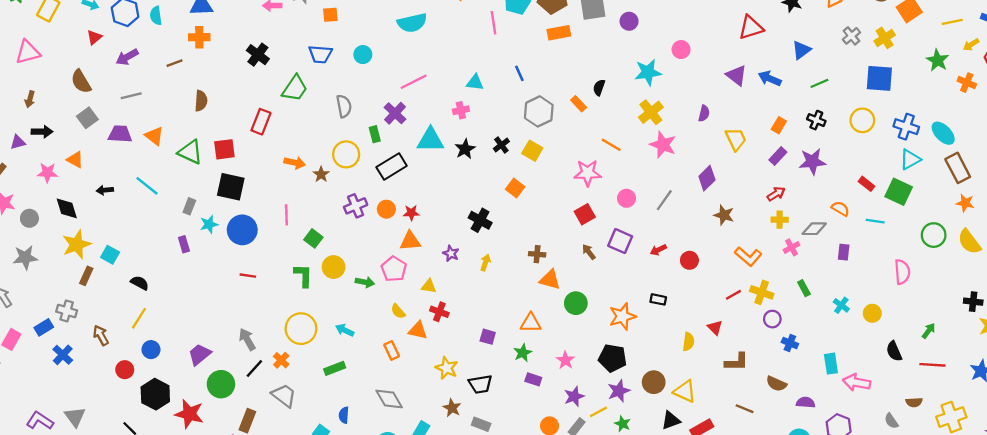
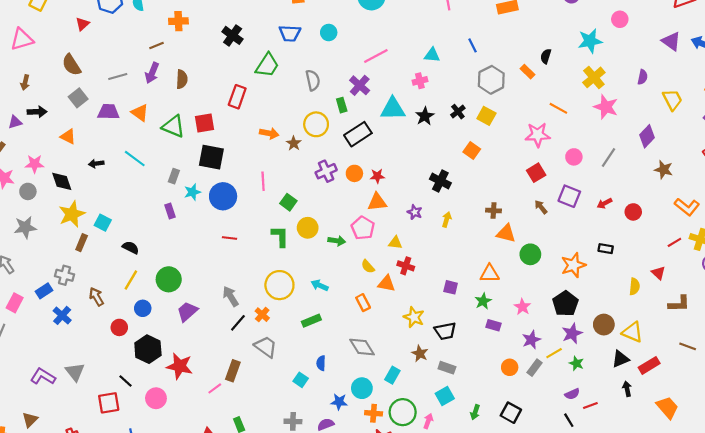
purple arrow: (127, 57) -> (152, 73), moved, turned -36
pink star: (47, 173) -> (34, 164), moved
black pentagon: (613, 358) -> (565, 304), turned 30
green circle: (221, 384) -> (169, 279), moved

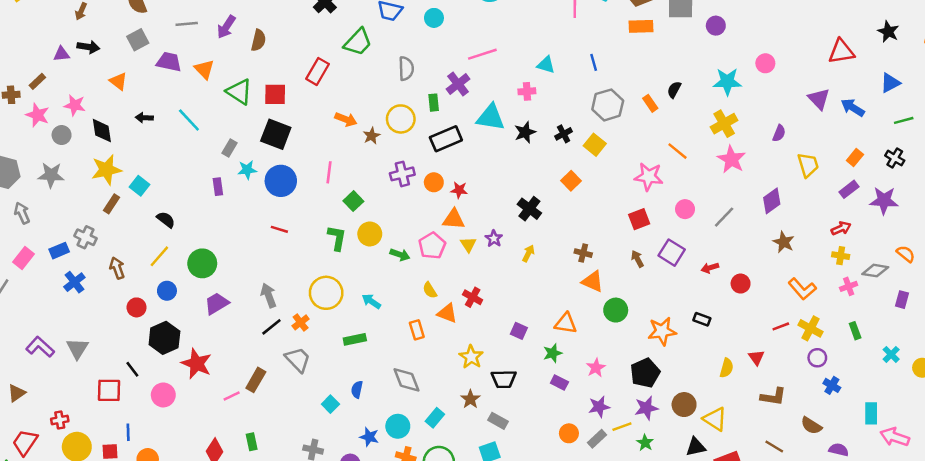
yellow triangle: (395, 243) -> (468, 244), moved, turned 40

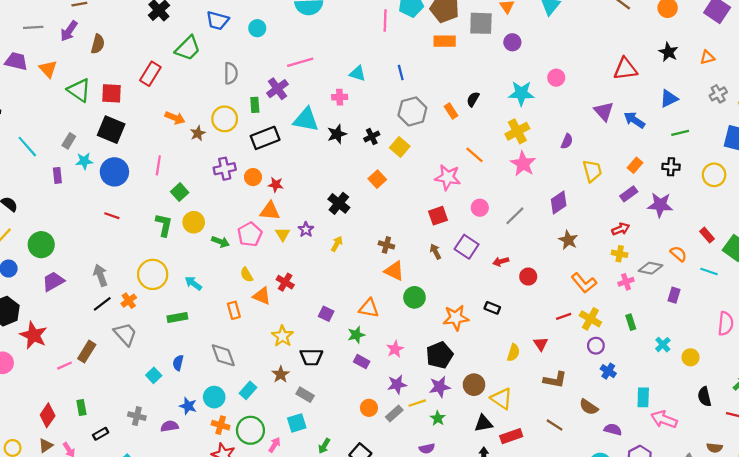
cyan line: (189, 120) -> (27, 147), moved
black cross: (895, 158) -> (671, 167), turned -30

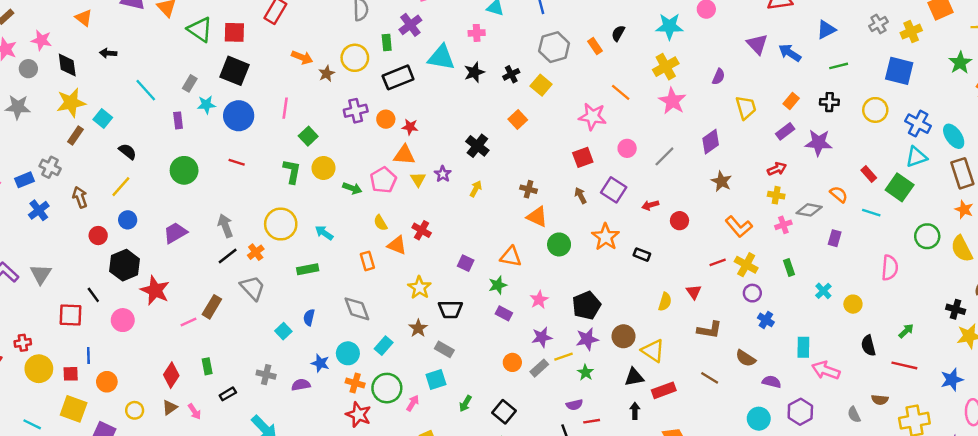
green circle: (41, 245) -> (184, 170), moved
orange star: (456, 318) -> (606, 237), moved, turned -30

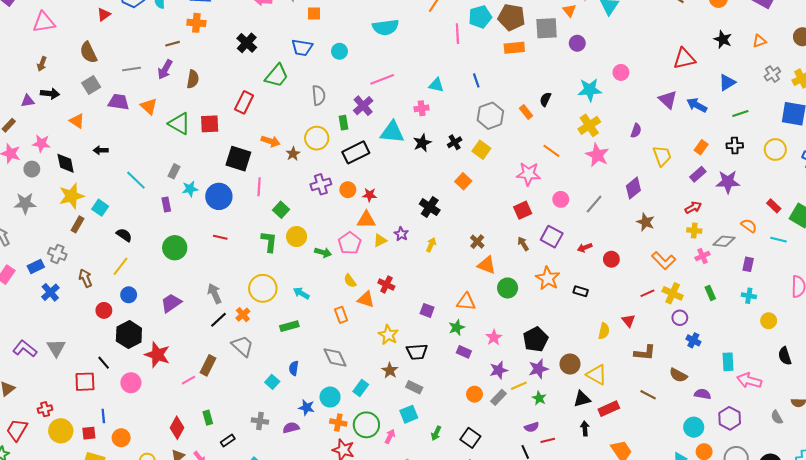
black square: (234, 71) -> (238, 159), moved
yellow triangle: (418, 179) -> (380, 240), turned 40
brown cross: (529, 189) -> (477, 242), turned 32
cyan cross: (823, 291) -> (749, 296), moved, turned -32

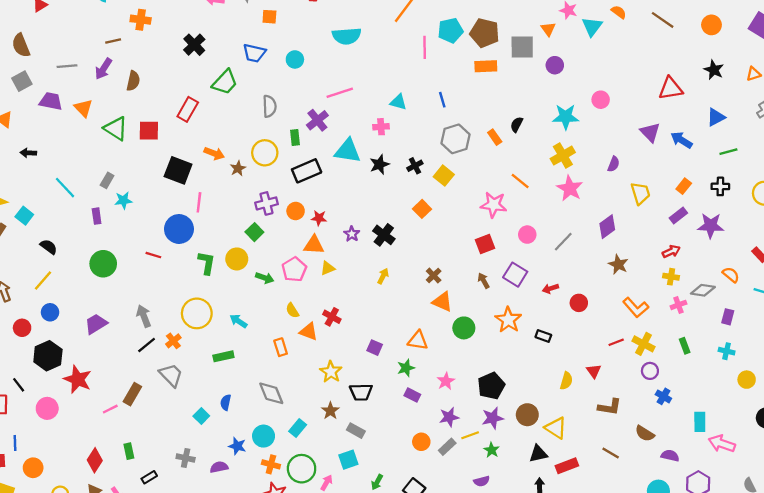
blue circle: (219, 196) -> (179, 229), moved
green square: (281, 210) -> (254, 232), moved
purple star: (401, 234) -> (352, 234), moved

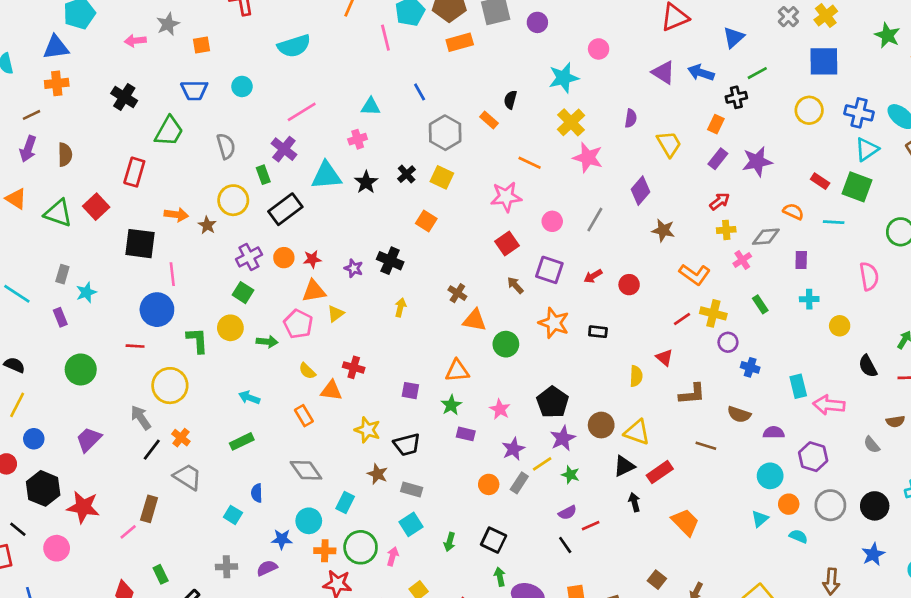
red square: (149, 131) -> (96, 207), turned -30
black cross: (720, 186) -> (736, 97), moved
yellow circle: (197, 313) -> (170, 386), moved

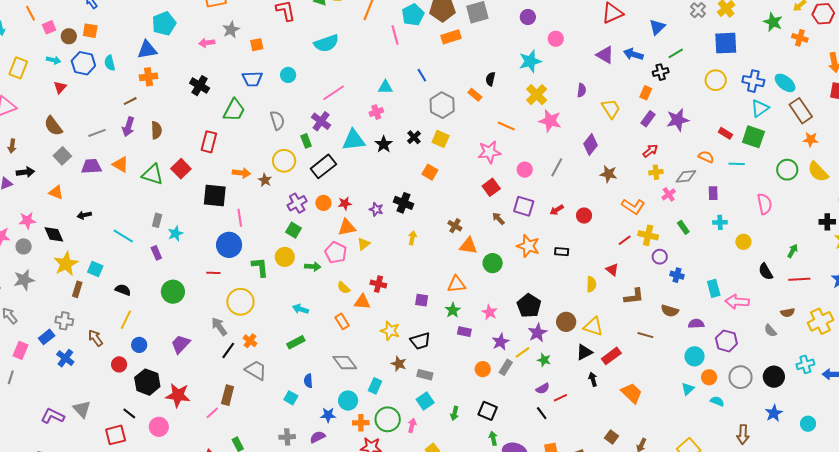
purple circle: (537, 22) -> (528, 17), moved

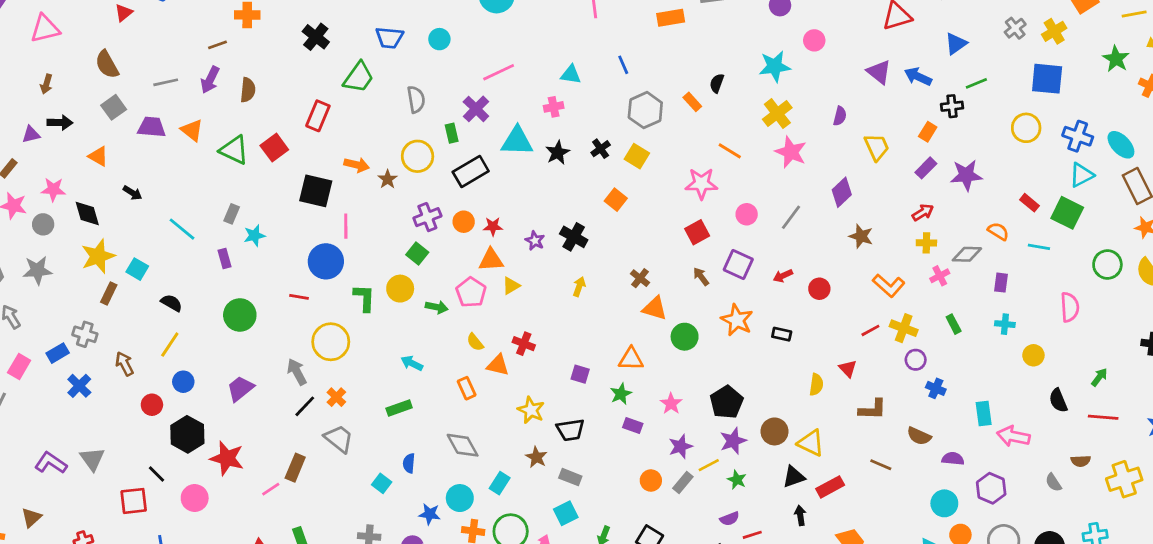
black arrow: (84, 215) -> (133, 193), turned -144

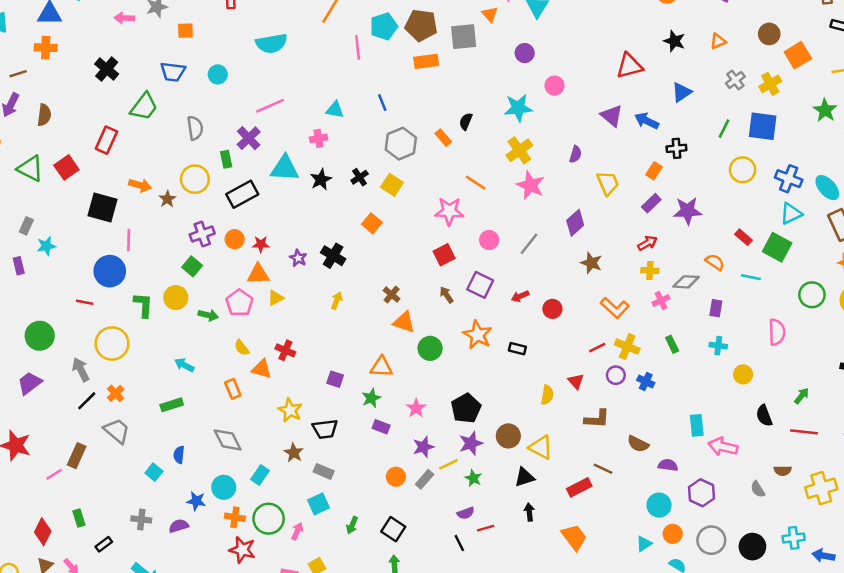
green line: (976, 83) -> (724, 129), moved, turned -42
green circle: (240, 315) -> (40, 336), moved
purple circle: (916, 360) -> (616, 375), moved
blue cross: (936, 388) -> (646, 382), moved
red rectangle: (830, 487) -> (579, 487), moved

